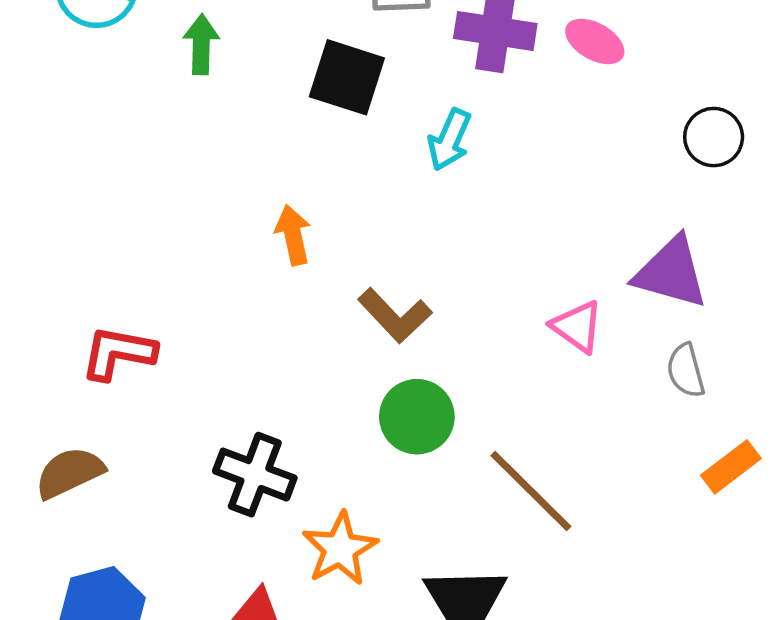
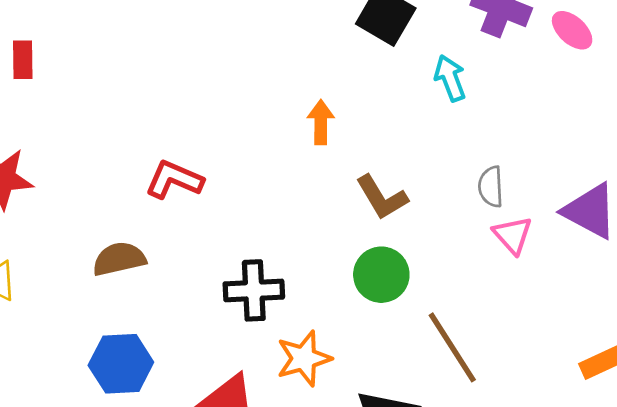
cyan arrow: (449, 140) -> (450, 78), turned 123
gray semicircle: (686, 371) -> (491, 187), moved
black cross: (255, 475) -> (254, 290), turned -36

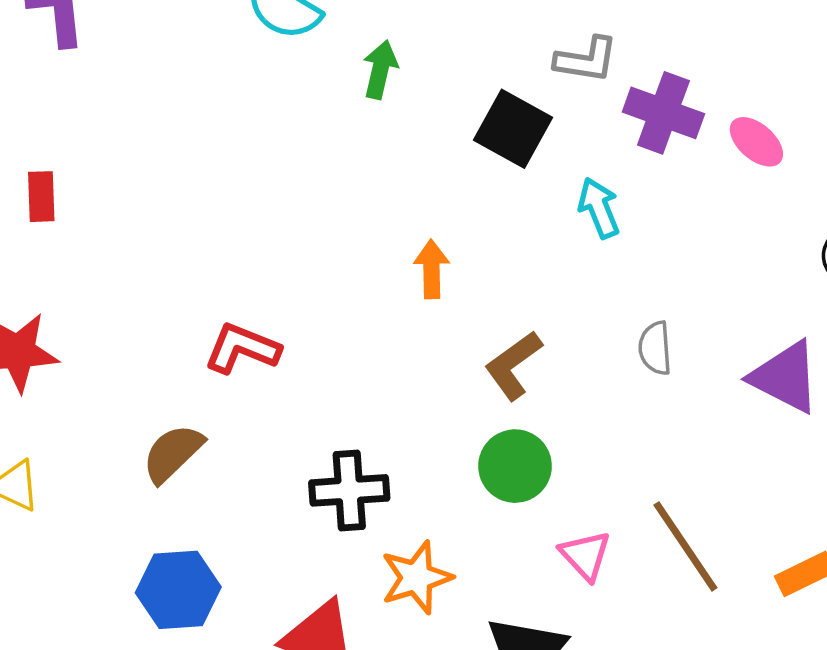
brown L-shape: (382, 197) -> (513, 365), turned 86
pink triangle: (513, 235) -> (585, 555), moved
brown semicircle: (119, 259) -> (173, 453), turned -30
brown line: (452, 347) -> (685, 546), moved

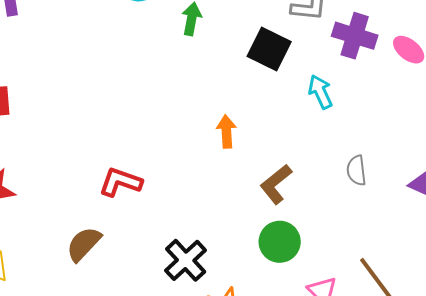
black cross: (349, 490) -> (186, 260), turned -36

